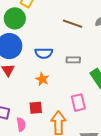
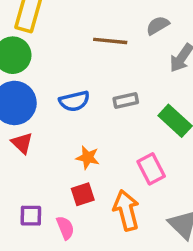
orange star: (42, 79) -> (88, 158), moved

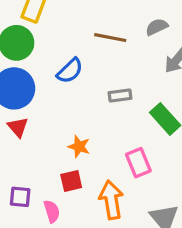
blue semicircle: (74, 101) -> (70, 71), moved, turned -36

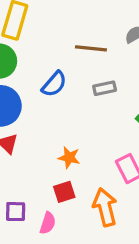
gray rectangle: (120, 95) -> (105, 88), moved
pink semicircle: (52, 211) -> (48, 223), turned 40

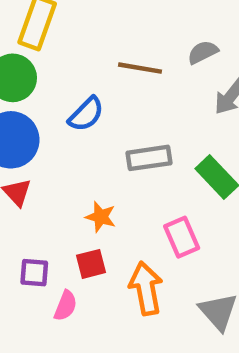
gray rectangle: (105, 88) -> (149, 158), moved, size x1.4
purple square: (16, 212) -> (34, 273), moved

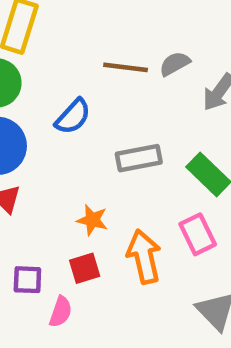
gray semicircle: (203, 52) -> (175, 64), moved
pink rectangle: (182, 237) -> (198, 234), moved
orange arrow: (146, 288) -> (144, 257), moved

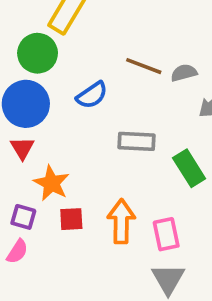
orange star: (92, 220) -> (52, 183), moved, size x1.4
pink rectangle: (198, 234) -> (166, 234), moved
pink semicircle: (61, 312) -> (17, 251), moved

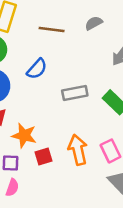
brown line: (144, 66) -> (52, 29), moved
gray semicircle: (184, 73) -> (94, 23), moved

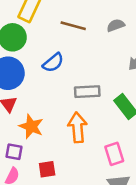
orange arrow: (78, 150) -> (78, 127), moved
red square: (44, 156) -> (47, 169), moved

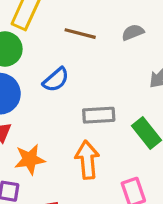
orange star: (31, 126) -> (30, 159), turned -30

